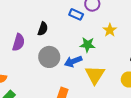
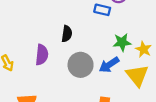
yellow star: (110, 30) -> (144, 49), moved

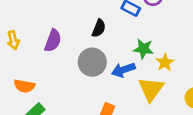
black semicircle: (67, 34) -> (99, 28), moved

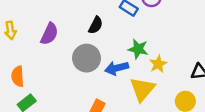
orange semicircle: (24, 86) -> (18, 76), turned 72

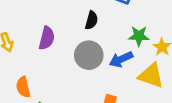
yellow triangle: (142, 89) -> (151, 76), turned -40

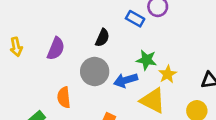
orange semicircle: (23, 87) -> (64, 97), moved

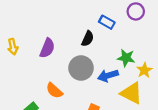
blue rectangle: (135, 19) -> (107, 22), moved
orange semicircle: (64, 97) -> (54, 91), turned -42

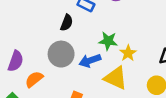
purple semicircle: (47, 48) -> (16, 61), moved
orange semicircle: (54, 91) -> (34, 79), turned 102

